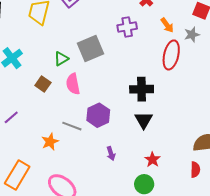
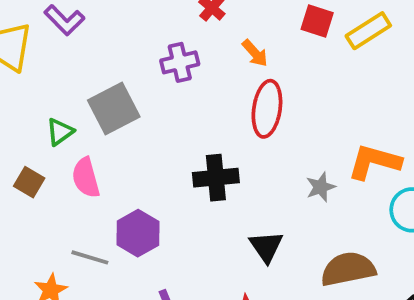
gray star: (192, 34) -> (321, 187), moved
black triangle: (144, 120) -> (266, 247), moved

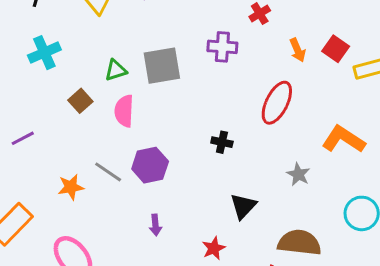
orange arrow: (255, 53) -> (298, 50), moved
orange L-shape: (374, 162) -> (343, 139), moved
black cross: (216, 178) -> (222, 142), size x0.6
gray star: (321, 187) -> (298, 174), turned 30

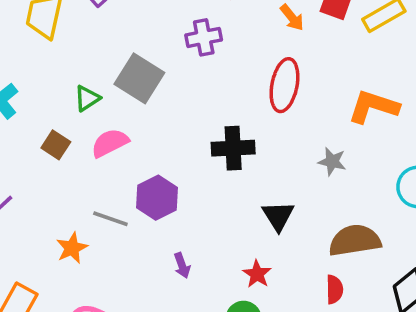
gray square: (162, 66) -> (139, 78), turned -33
pink semicircle: (124, 111) -> (110, 143), turned 76
black cross: (222, 142) -> (233, 148), size x1.6

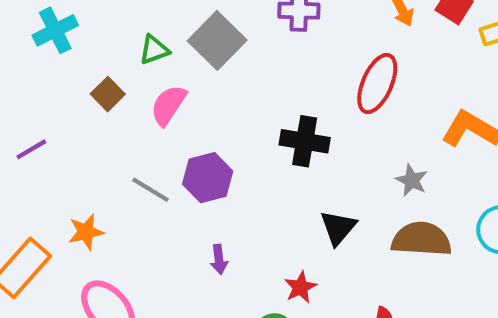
pink semicircle: (110, 143) -> (168, 105), turned -42
brown semicircle: (355, 240) -> (421, 239), moved
orange star: (72, 248) -> (86, 232), moved

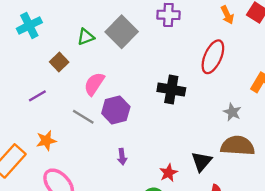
pink semicircle: (168, 105) -> (94, 84), moved
purple line: (31, 149) -> (37, 96), moved
black triangle: (338, 228) -> (202, 161), moved

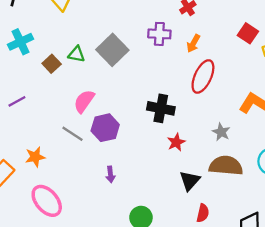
orange arrow: (227, 15) -> (193, 43), moved, turned 54
green triangle: (86, 37) -> (76, 54), turned 30
brown square: (59, 62) -> (52, 64), moved
purple line: (37, 96) -> (17, 101), moved
red star: (168, 173) -> (176, 142), moved

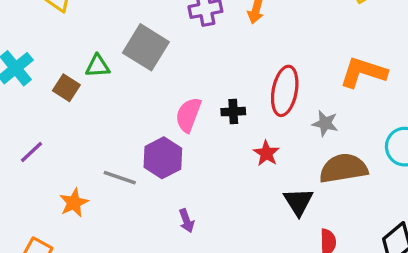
red ellipse: (203, 77) -> (285, 91), moved
pink semicircle: (84, 101) -> (188, 115), moved
black cross: (161, 108) -> (233, 112), size x0.6
orange star: (35, 157) -> (74, 203), moved

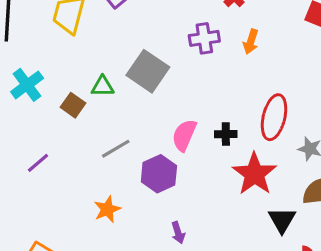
red star: (266, 153) -> (254, 174), size x1.8
gray line: (120, 178) -> (116, 149), moved, turned -52
orange star: (74, 203) -> (107, 209), moved

